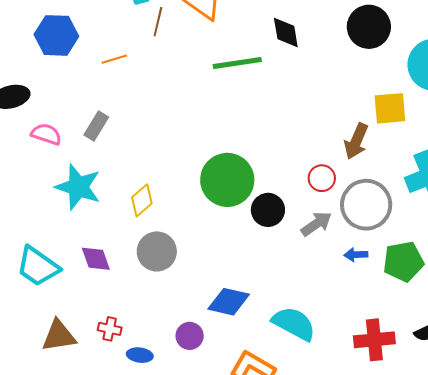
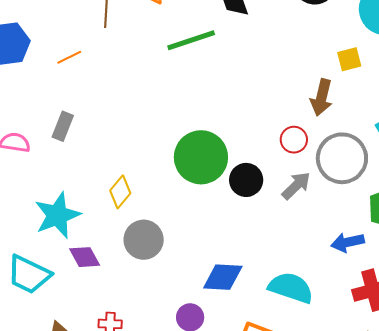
yellow square: (390, 108) -> (349, 59), size x0.7
cyan star: (78, 187) -> (57, 215), moved, turned -30
blue arrow: (356, 255) -> (348, 242), moved, size x1.4

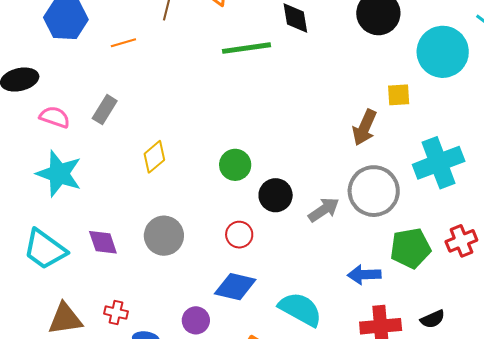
red circle: (294, 140) -> (239, 235), moved
green circle: (201, 157) -> (235, 165), size x0.6
yellow diamond: (120, 192) -> (154, 157), moved
cyan star: (57, 215) -> (59, 174), moved, turned 30

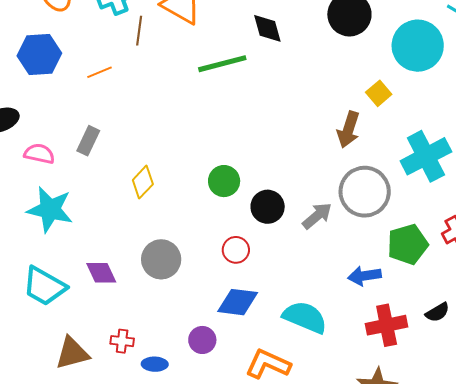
yellow square: (399, 95) -> (379, 93), turned -30

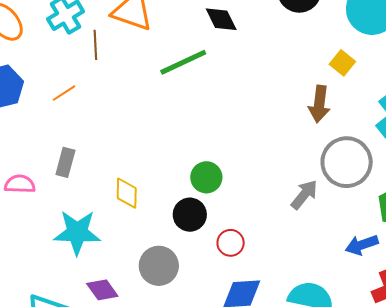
yellow diamond: (143, 182) -> (127, 193), turned -32
black circle: (268, 207) -> (190, 215), moved
cyan star: (50, 209) -> (77, 232), moved

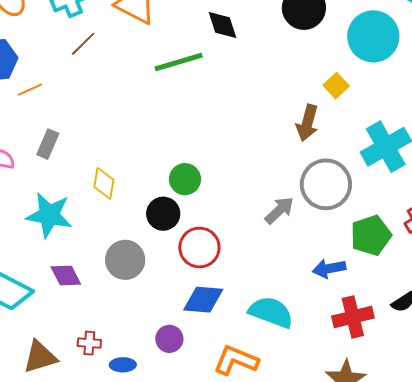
brown line: (95, 45) -> (83, 44), moved, turned 40
orange line: (64, 93) -> (30, 90), moved
red circle: (231, 243) -> (199, 248), size x1.5

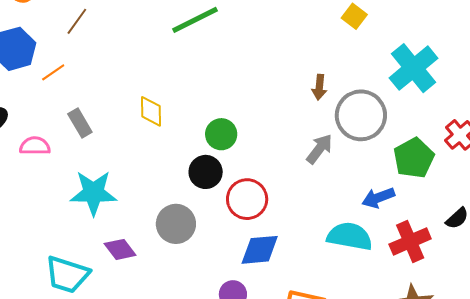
brown line: (83, 44) -> (77, 21), moved
brown arrow: (307, 123) -> (319, 87), moved, size x0.7
gray rectangle: (48, 144) -> (80, 123), turned -44
yellow diamond: (104, 183) -> (151, 111), moved
cyan semicircle: (271, 312) -> (350, 236), moved

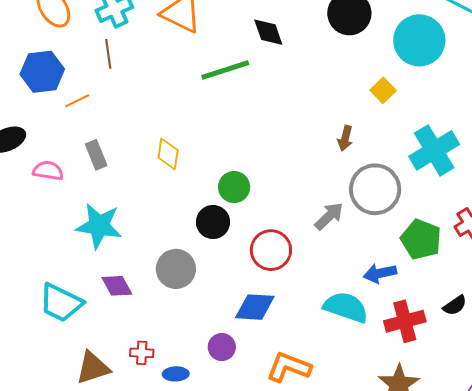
brown line: (77, 21) -> (108, 54), turned -52
brown arrow: (319, 87) -> (345, 138), moved
green pentagon: (414, 158) -> (421, 239), turned -30
red circle: (247, 199) -> (271, 250), moved

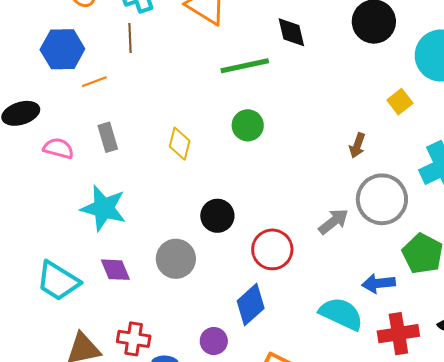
green circle: (234, 187) -> (248, 125), moved
blue diamond: (255, 307) -> (251, 305), turned -51
red cross: (142, 353) -> (134, 339), size x1.4

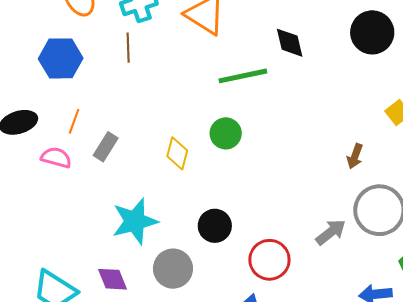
orange line: (94, 82) -> (74, 121), moved, turned -50
green circle: (248, 125) -> (226, 133), moved
gray rectangle: (108, 137) -> (106, 147), turned 48
cyan star: (104, 208) -> (135, 221), moved, turned -30

